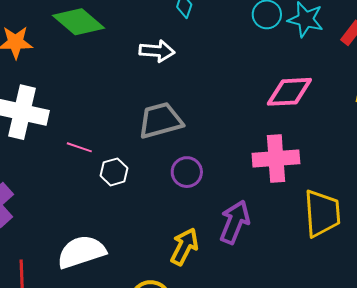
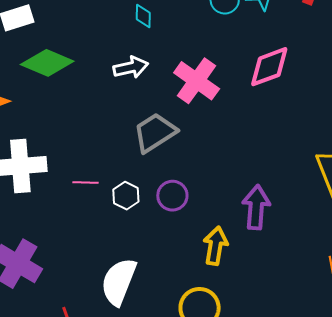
pink cross: (276, 159) -> (197, 81), moved, turned -33
purple circle: (187, 172) -> (172, 196), moved
white semicircle: (81, 252) -> (119, 282), turned -33

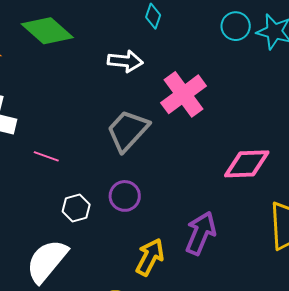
pink diamond: (269, 67) -> (247, 164), moved
gray trapezoid: (155, 133) -> (128, 131), turned -33
white hexagon: (126, 196) -> (76, 208), moved

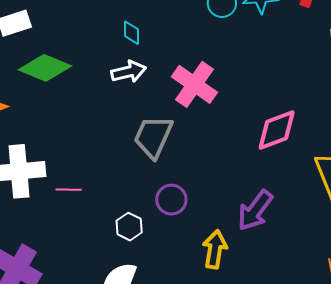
cyan diamond: (153, 16) -> (132, 33), moved
pink line: (46, 156) -> (69, 190), moved
purple arrow: (201, 233) -> (255, 210), turned -147

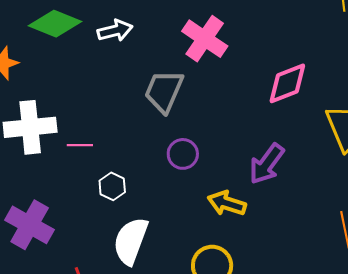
white arrow: (129, 72) -> (115, 31), moved
white hexagon: (129, 227) -> (112, 186), moved
yellow arrow: (215, 249) -> (227, 203), turned -81

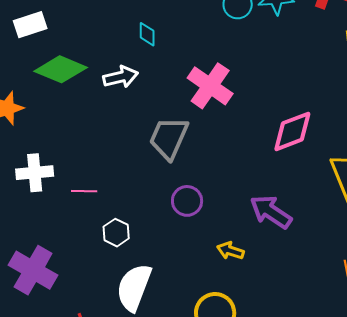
white cross: (30, 127) -> (35, 173), size x0.7
purple arrow: (267, 164) -> (271, 212), turned 87
yellow arrow: (227, 203) -> (230, 251), size x0.7

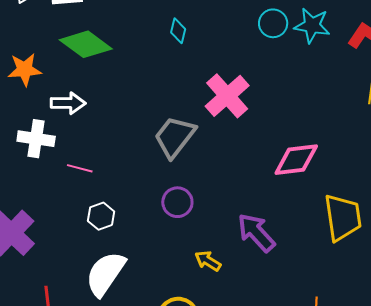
white arrow: (121, 77) -> (68, 103), moved

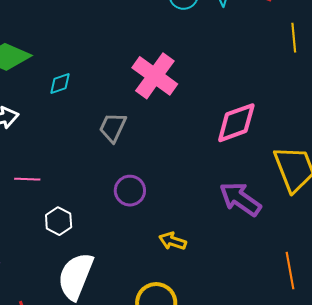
cyan diamond: (178, 31) -> (60, 83), moved, turned 70
gray trapezoid: (175, 137) -> (113, 127), size x0.7
purple arrow: (256, 233) -> (240, 199), moved

